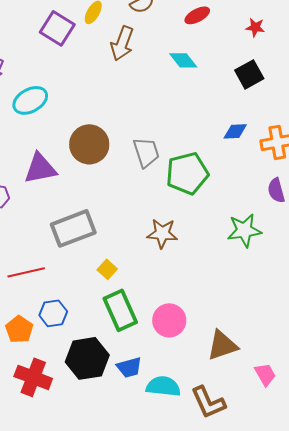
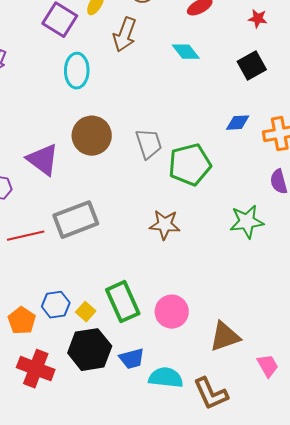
cyan ellipse: (30, 100) -> (77, 71), moved, turned -60
purple triangle: (40, 168) -> (43, 160), turned 48
yellow square: (107, 269) -> (86, 312), moved
red line: (26, 272) -> (26, 236), moved

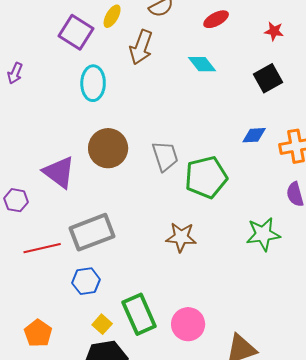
blue hexagon: (56, 305) -> (86, 281), moved

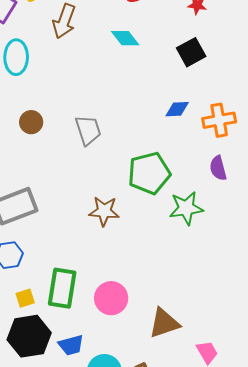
brown circle: (108, 148) -> (31, 122), size x0.6
green pentagon: (206, 177) -> (149, 173), moved
green rectangle: (139, 314) -> (62, 288), turned 33
yellow square: (102, 324) -> (25, 298), turned 30

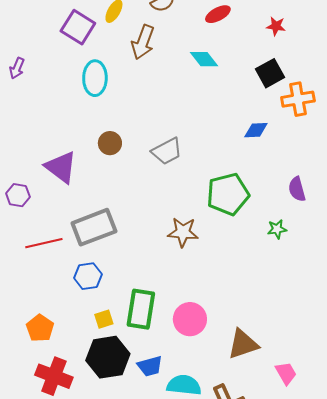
orange cross: (219, 120) -> (298, 99), moved
gray trapezoid: (88, 130) -> (167, 151), turned 80
green star: (186, 208) -> (277, 229), moved, size x0.6

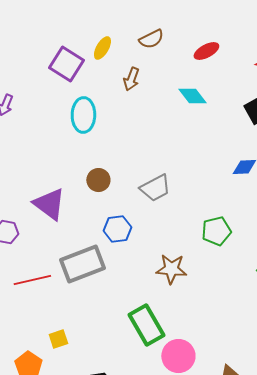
brown arrow: (143, 42) -> (131, 79), size x0.7
green pentagon: (228, 194) -> (216, 231), size x0.7
blue hexagon: (88, 276) -> (117, 229), moved
green rectangle: (141, 309) -> (146, 325), moved, turned -39
yellow square: (104, 319) -> (58, 339), moved

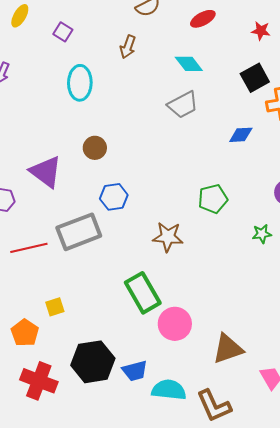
yellow ellipse: (102, 48) -> (20, 16), moved
purple square: (66, 64) -> (63, 32), size x0.6
gray trapezoid: (155, 188) -> (183, 105), moved

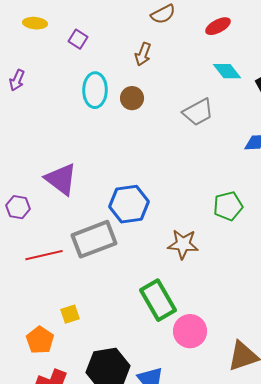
yellow ellipse: (20, 16) -> (35, 23), turned 65
cyan diamond: (189, 64) -> (227, 71), moved
brown circle: (95, 148) -> (132, 98), moved
blue hexagon: (114, 197) -> (129, 204), size x1.4

